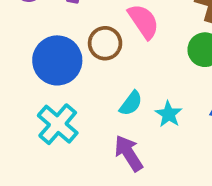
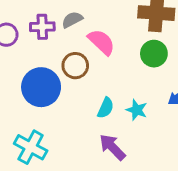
cyan cross: (58, 124) -> (31, 147), moved

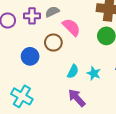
blue circle: (41, 87) -> (30, 56), size x0.7

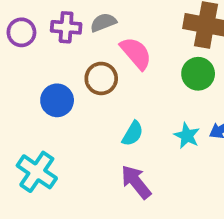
cyan star: (94, 73) -> (187, 136), moved

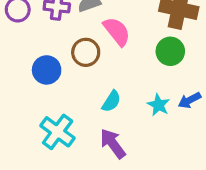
cyan cross: (37, 172) -> (58, 132), moved

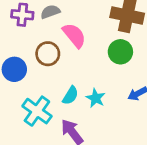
cyan star: (159, 105) -> (96, 98), moved
cyan cross: (58, 132) -> (37, 111), moved

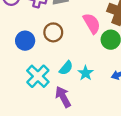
pink semicircle: (74, 35) -> (92, 23), moved

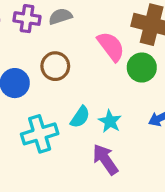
cyan cross: (38, 76) -> (40, 134), turned 35
purple arrow: (63, 97) -> (105, 159), moved

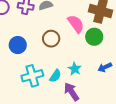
brown circle: (55, 66) -> (51, 39), moved
cyan semicircle: (80, 117) -> (55, 76), moved

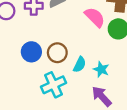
brown circle: (51, 39) -> (57, 53), moved
cyan semicircle: (55, 76) -> (80, 65), moved

